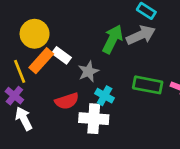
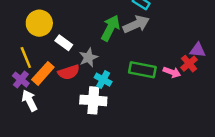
orange rectangle: (41, 61) -> (43, 73), moved
red semicircle: (67, 101) -> (69, 72), moved

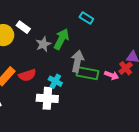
gray arrow: (136, 24) -> (77, 61), moved, turned -55
white rectangle: (64, 43) -> (23, 27), moved
gray star: (88, 57) -> (43, 44), moved

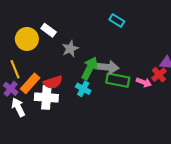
green arrow: (61, 39) -> (90, 68), moved
gray arrow: (77, 61) -> (107, 67), turned 85
white cross: (47, 98) -> (46, 97), moved

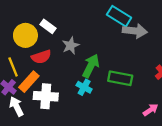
cyan rectangle: (117, 21) -> (119, 16), size x1.5
gray arrow: (107, 67) -> (135, 31), moved
red semicircle: (53, 82) -> (41, 57), moved
pink arrow: (144, 82) -> (151, 110), moved, turned -56

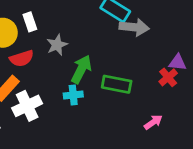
white rectangle: (48, 26) -> (30, 22), turned 35
cyan cross: (84, 87) -> (73, 95), turned -35
white cross: (46, 96) -> (27, 106), turned -30

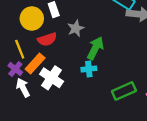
green rectangle: (117, 84) -> (124, 91), moved, turned -35
white cross: (27, 106) -> (52, 78), turned -30

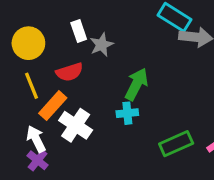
yellow circle: (32, 19) -> (28, 43), moved
gray star: (76, 28) -> (101, 45), moved
purple cross: (15, 69) -> (38, 160), moved

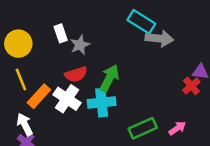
red semicircle: (70, 72) -> (76, 74), moved
cyan cross: (127, 113) -> (102, 103), size x1.5
white cross: (76, 125) -> (67, 99), moved

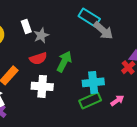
gray arrow: (159, 38) -> (103, 30), turned 35
white cross: (67, 99) -> (42, 86), moved, turned -30
cyan cross: (102, 103) -> (93, 82), moved

